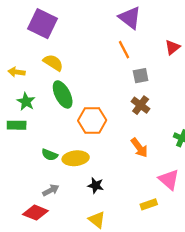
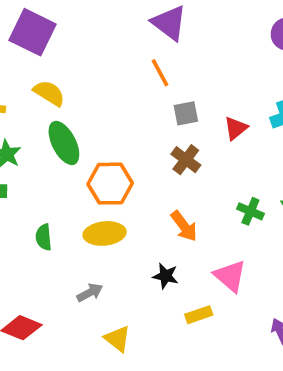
red triangle: (172, 47) -> (236, 128), moved
green semicircle: (50, 155) -> (44, 237), turned 63
yellow ellipse: (76, 158) -> (105, 233), moved
black star: (96, 185) -> (166, 276), moved
gray arrow: (51, 190) -> (90, 293), moved

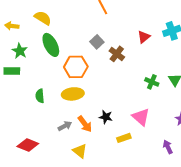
gray square: (186, 113) -> (97, 42), moved, turned -32
orange arrow: (184, 226) -> (85, 124), moved

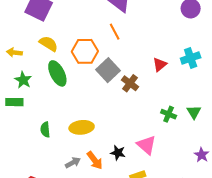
gray square: (97, 42) -> (108, 70), size x1.5
orange hexagon: (76, 67) -> (85, 51), moved
pink triangle: (141, 117) -> (147, 145), moved

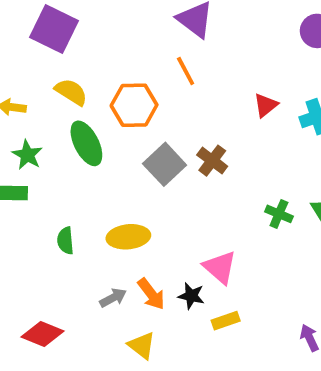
red triangle: (160, 65) -> (266, 105), moved
gray square: (108, 70) -> (165, 164), moved
pink triangle: (147, 145) -> (220, 267), moved
black star: (118, 153) -> (191, 296), moved

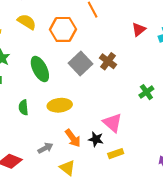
green ellipse: (86, 143) -> (40, 69), moved
green cross: (279, 214) -> (146, 92), turned 32
gray arrow: (113, 298) -> (45, 148), moved

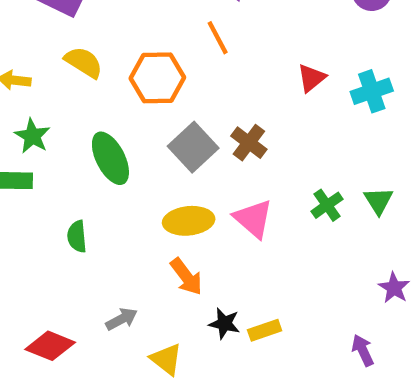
yellow ellipse: (60, 105) -> (189, 221), moved
pink triangle: (112, 123) -> (253, 219), moved
orange arrow: (73, 138) -> (186, 277), moved
black star: (96, 139) -> (224, 324), moved

